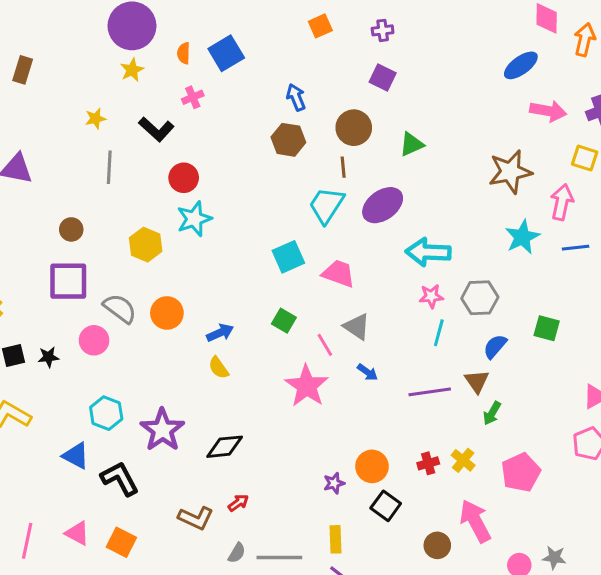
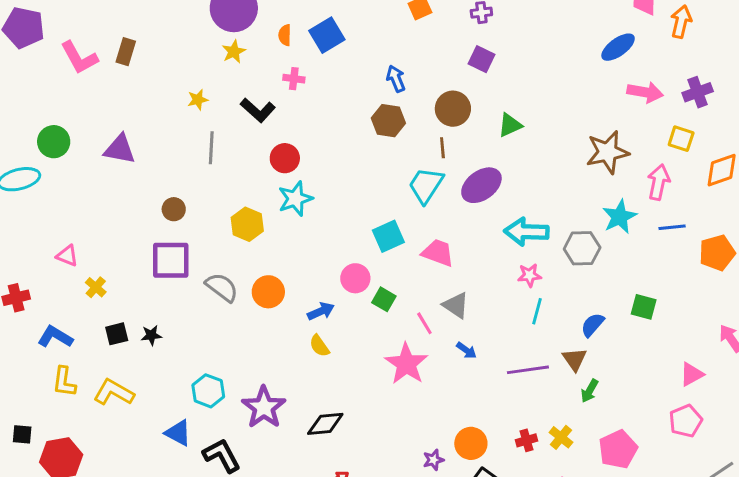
pink cross: (193, 97) -> (294, 79), turned 30
gray hexagon: (480, 298) -> (582, 248), moved
pink circle: (94, 340) -> (355, 278), moved

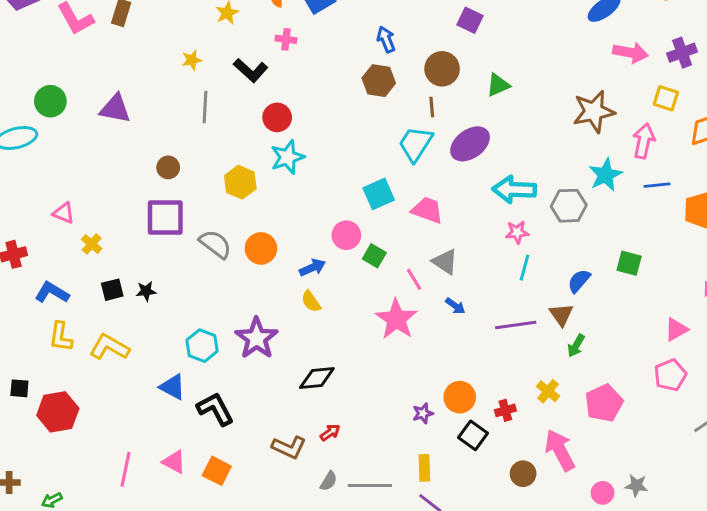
purple star: (264, 407) -> (257, 338), moved
red cross: (526, 440) -> (505, 410), moved

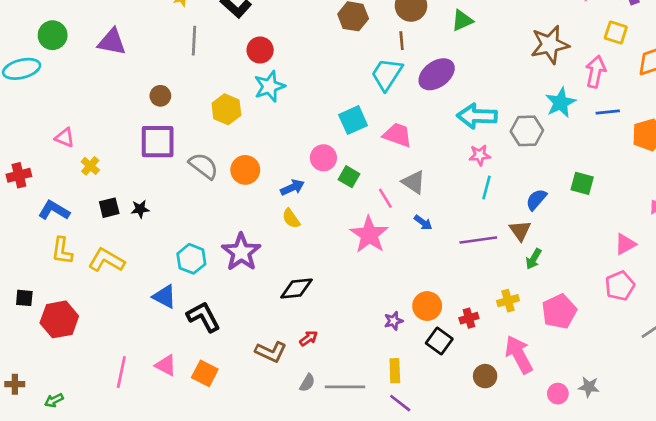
yellow cross: (548, 391) -> (508, 301), turned 35

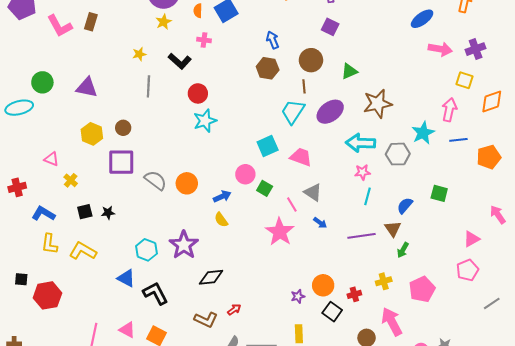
brown star: (550, 45) -> (378, 104), moved
yellow hexagon: (226, 109) -> (92, 134), moved
black diamond: (296, 289) -> (211, 277), moved

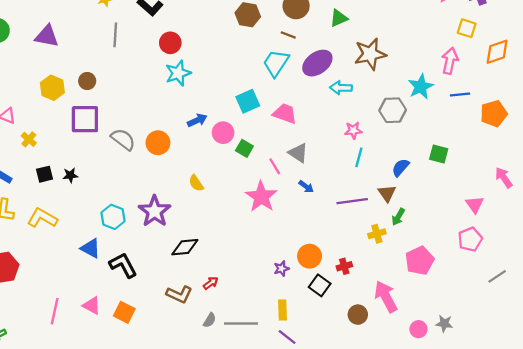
brown line: (304, 86) -> (288, 35), turned -64
cyan arrow: (360, 143) -> (341, 88), moved, size x0.7
blue arrow: (222, 196) -> (197, 120), moved
pink triangle: (472, 239) -> (475, 205), turned -36
yellow cross: (384, 281) -> (377, 234), moved

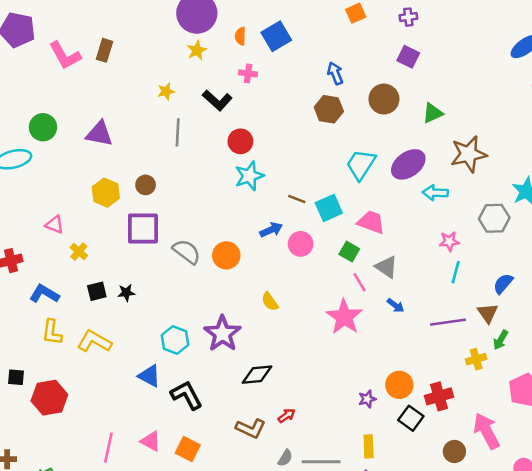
brown line: (288, 35) -> (297, 199), moved
green square: (244, 148) -> (349, 252), moved
red cross: (344, 266) -> (439, 396), size x1.5

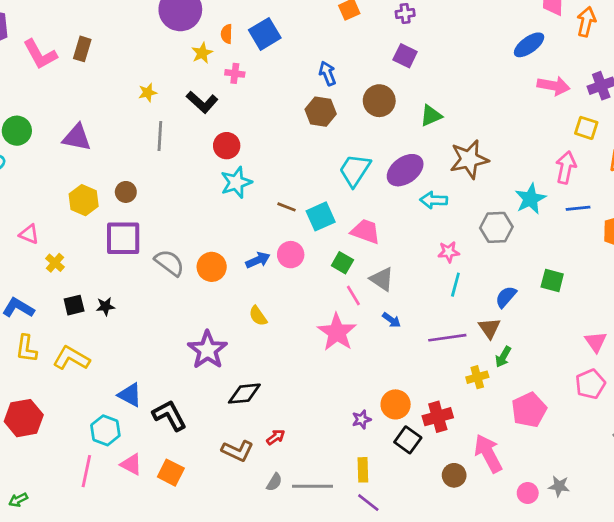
yellow star: (197, 50) -> (202, 53), moved
blue arrow: (271, 230) -> (258, 260), moved
cyan hexagon: (175, 340) -> (105, 430), moved

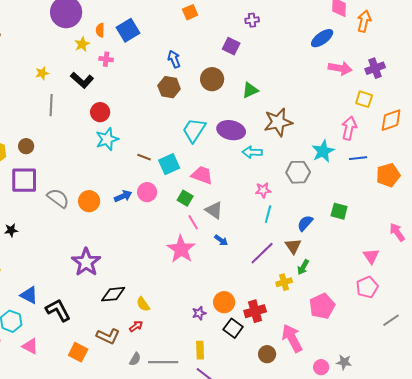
purple cross: (405, 14) -> (252, 20), moved
purple ellipse: (405, 170) -> (231, 130), turned 48
yellow semicircle: (258, 316) -> (143, 304), moved
purple line: (447, 338) -> (262, 253), turned -36
orange square: (171, 473) -> (78, 352), moved

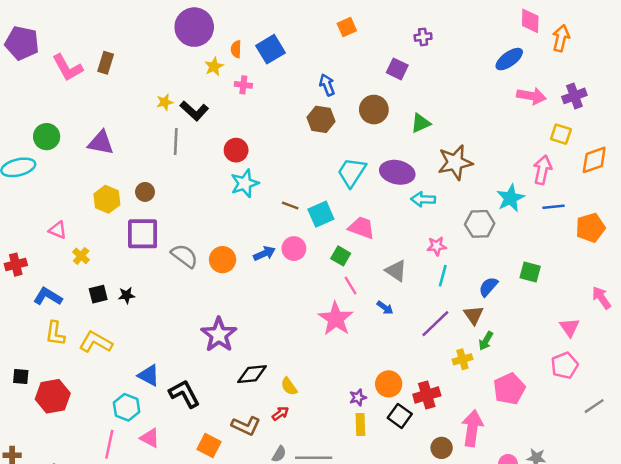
black L-shape: (82, 80) -> (194, 111), moved
gray triangle: (214, 210) -> (396, 271), moved
pink arrow: (292, 338) -> (472, 428), turned 36
yellow rectangle: (200, 350) -> (360, 425), moved

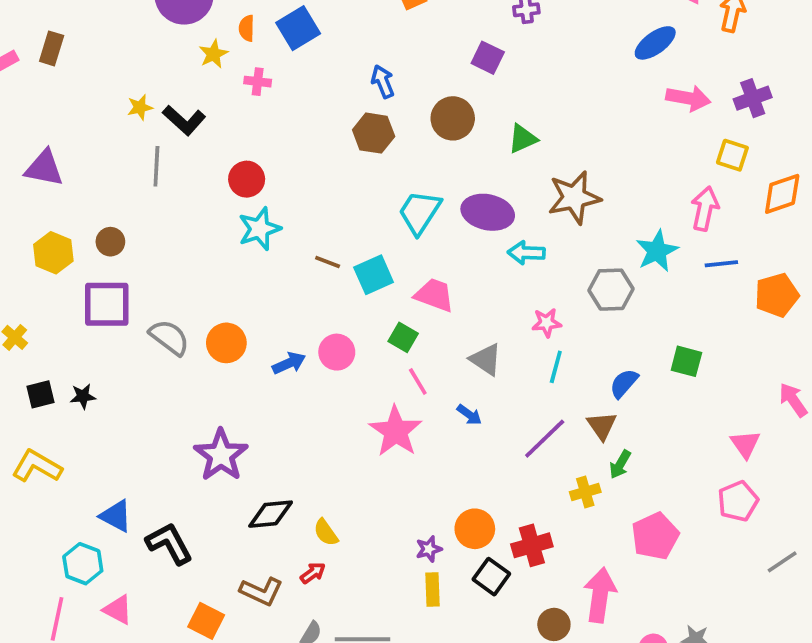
pink circle: (294, 249) -> (337, 352), moved
blue arrow: (264, 253) -> (289, 363), moved

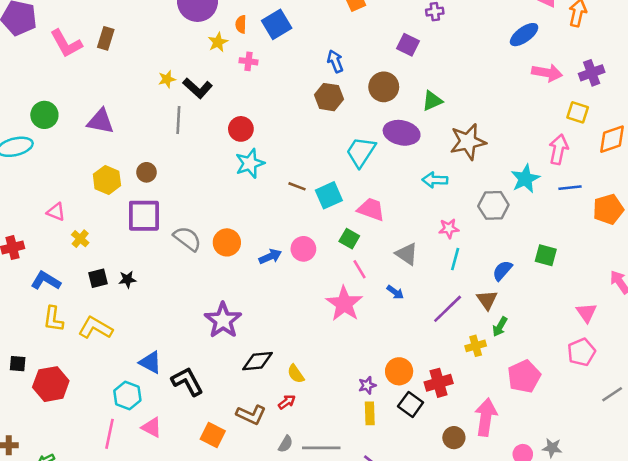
purple ellipse: (488, 212) -> (402, 133), moved

